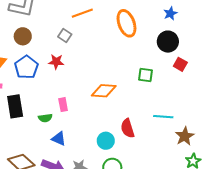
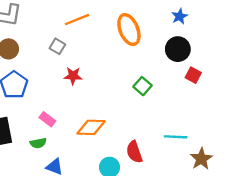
red star: (56, 62) -> (73, 76), moved
green square: (145, 75) -> (142, 86), moved, turned 35
orange diamond: (104, 91) -> (91, 127), moved
pink rectangle: (63, 105) -> (47, 119), moved, turned -40

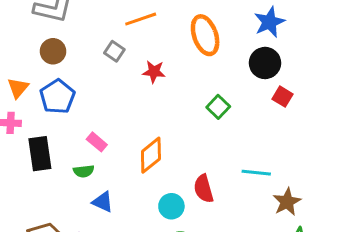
blue star: (180, 16) -> (269, 22), size x1.5
red star: (73, 76) -> (154, 72), moved
orange diamond: (91, 127) -> (151, 155), turned -44

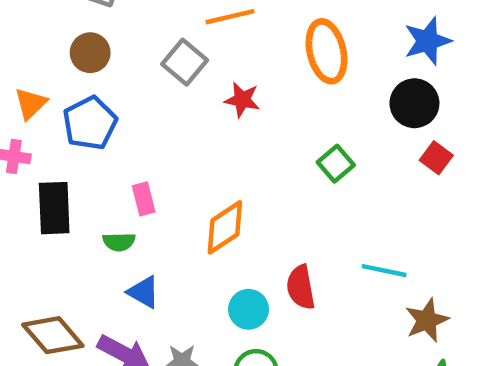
gray square: (114, 51) -> (185, 62), size x1.4
pink rectangle: (97, 142) -> (144, 199), turned 30

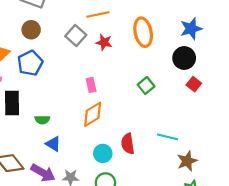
red star: (242, 100) -> (104, 42), moved
pink rectangle: (144, 199) -> (91, 85), moved

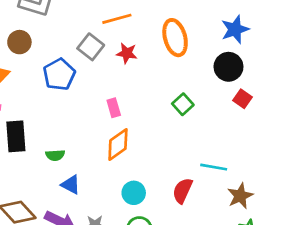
brown circle: (31, 30) -> (19, 42), moved
blue pentagon: (30, 63) -> (59, 74), moved
red semicircle: (128, 144) -> (182, 191), moved, turned 36

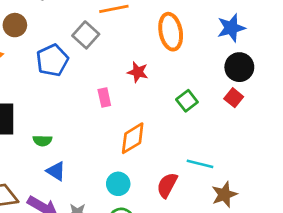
red star: (127, 53) -> (138, 72), moved
black circle: (228, 67) -> (239, 67), moved
green square: (183, 104) -> (187, 101), moved
orange diamond: (118, 145) -> (133, 138), moved

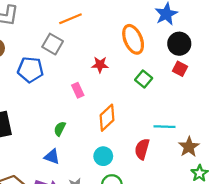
orange ellipse: (171, 32) -> (133, 39), moved
blue pentagon: (52, 60) -> (30, 70), turned -30
green semicircle: (42, 141) -> (60, 129), moved, turned 128

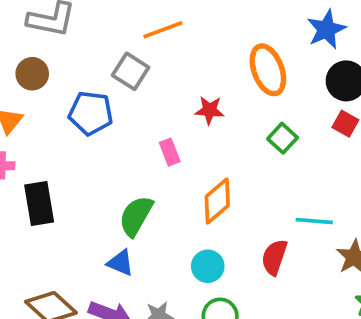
green semicircle: (60, 129) -> (136, 216), size x1.6

